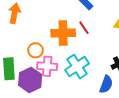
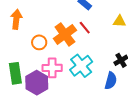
orange cross: (63, 33) -> (65, 34), turned -30
orange circle: (36, 50) -> (39, 42), moved

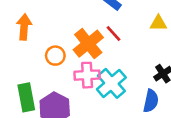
pink cross: (52, 68) -> (87, 75), moved

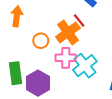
red line: (114, 34) -> (79, 20), moved

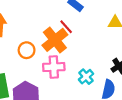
cyan cross: (85, 66) -> (86, 77), moved, size x0.6

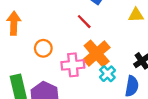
orange cross: (55, 40) -> (97, 54), moved

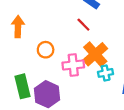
cyan cross: (107, 74) -> (106, 73), turned 32

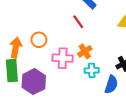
orange arrow: (18, 27) -> (16, 48), moved
orange cross: (95, 54) -> (85, 51), size x0.6

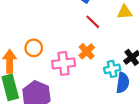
red line: (78, 22) -> (93, 22), moved
cyan cross: (92, 70) -> (112, 69), moved

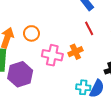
cyan cross: (112, 69) -> (83, 87), moved

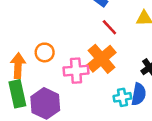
orange cross: (75, 52) -> (102, 59), size x1.6

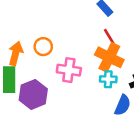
orange cross: (102, 59) -> (109, 57), moved, turned -36
cyan cross: (122, 97) -> (108, 79), moved

